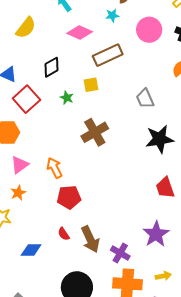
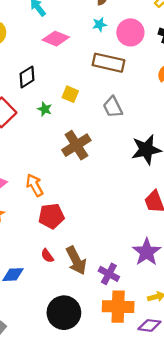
cyan star: (112, 15) -> (100, 24), moved
brown rectangle: (108, 55) -> (108, 63), moved, turned 40
yellow square: (91, 85) -> (70, 94), turned 35
gray trapezoid: (145, 99) -> (113, 107), moved

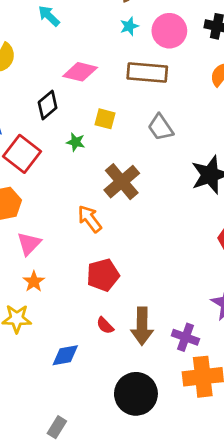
pink diamond: (56, 39) -> (80, 72), moved
orange arrow: (35, 185) -> (90, 219), moved
brown arrow: (76, 260) -> (142, 326), turned 36

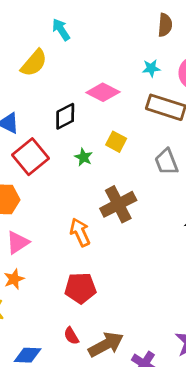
cyan arrow: (49, 16) -> (61, 30), moved
cyan star: (129, 26) -> (151, 68), moved
brown arrow: (142, 326) -> (106, 345), turned -132

